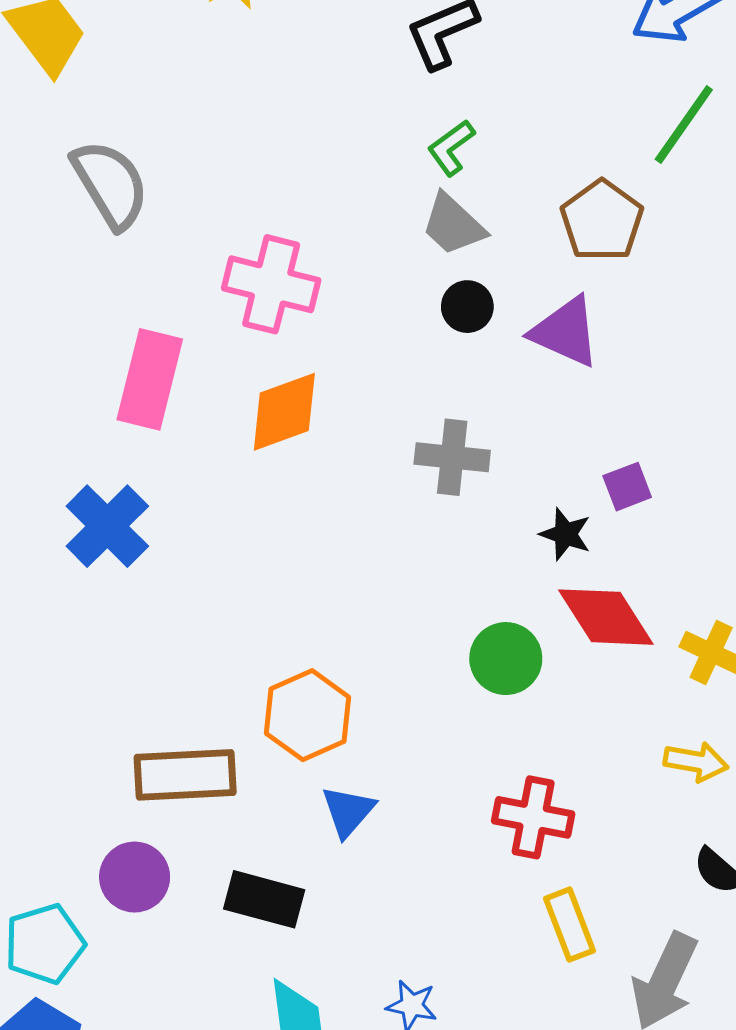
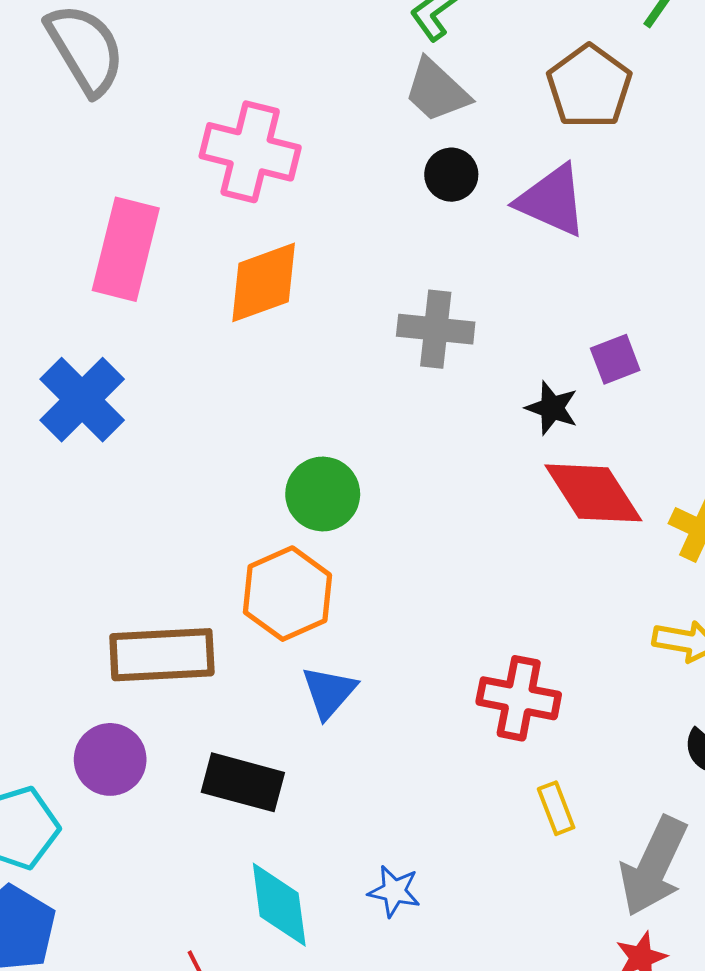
green circle: (506, 659) -> (323, 494), moved
yellow rectangle: (570, 925) -> (556, 808), size x0.7

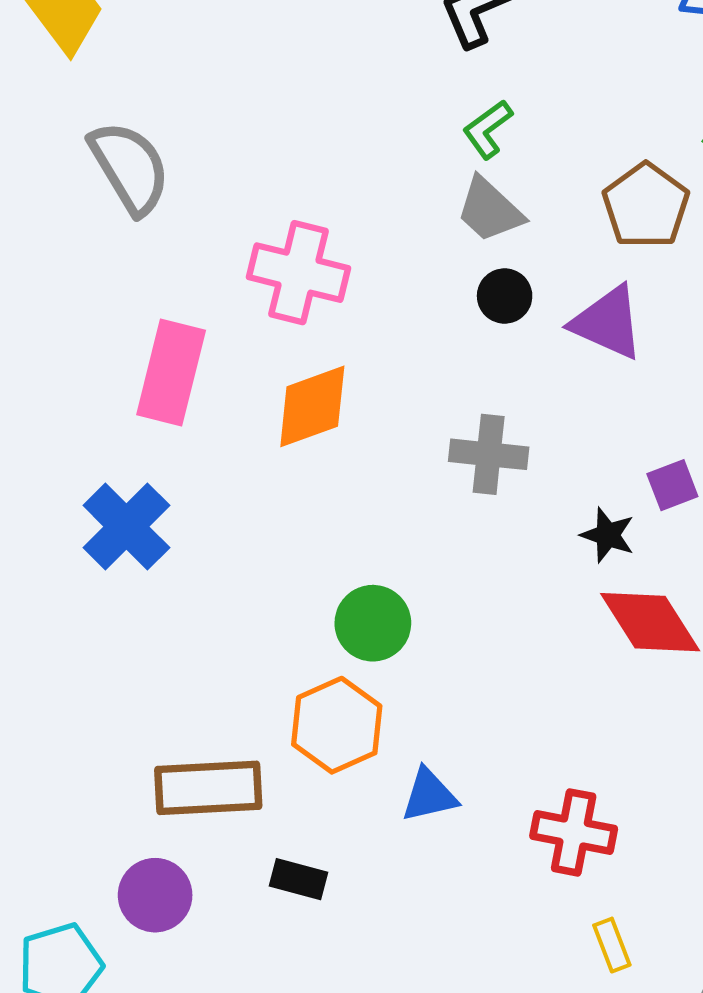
blue triangle: (329, 692) -> (429, 795), moved, turned 36
black rectangle: (243, 782) -> (299, 879), moved, size x0.7

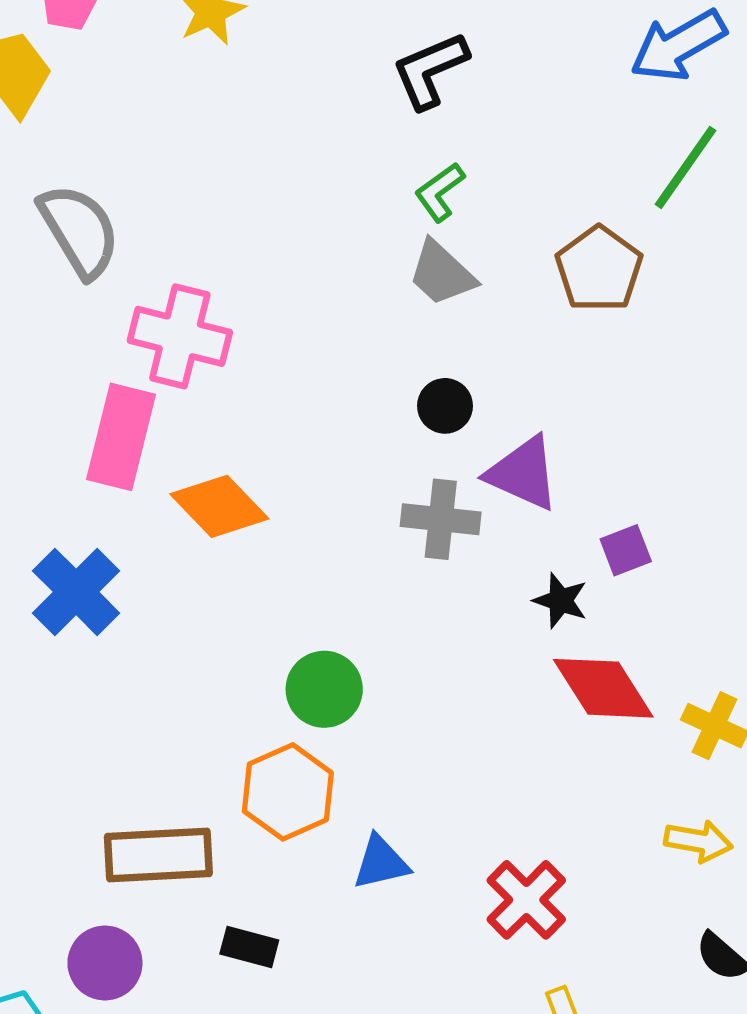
pink cross: (299, 273) -> (180, 336), moved
black circle: (505, 296) -> (445, 406), moved
purple triangle: (608, 323) -> (523, 473), moved
orange diamond: (312, 406) -> (219, 506), moved, turned 66
red cross: (574, 832) -> (526, 900), turned 34

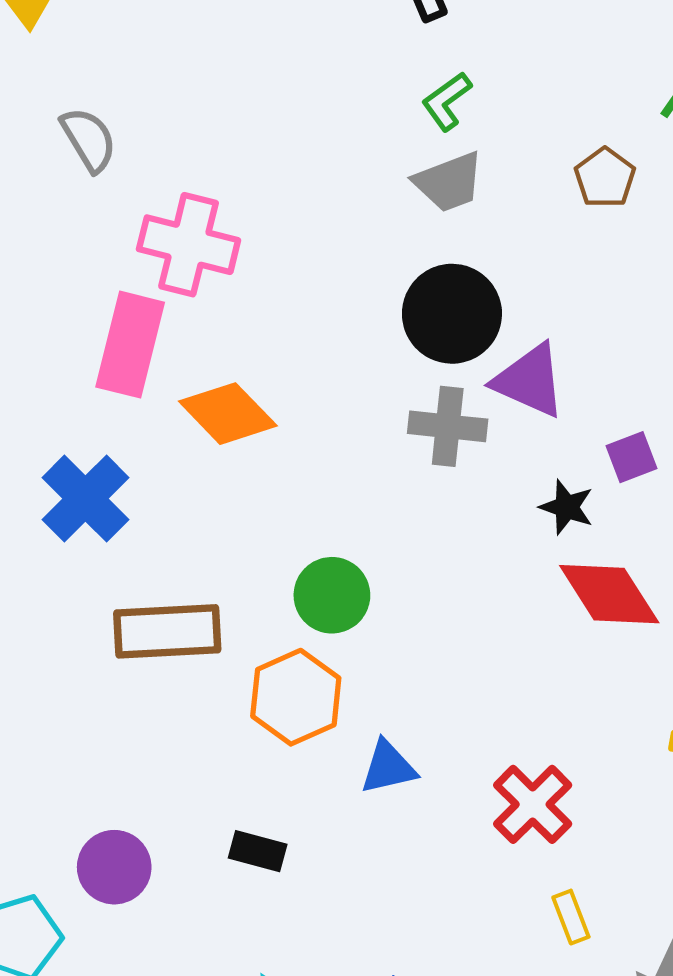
gray semicircle: (79, 231) -> (89, 140), size x0.7
brown pentagon: (599, 269) -> (605, 178), size x0.7
gray trapezoid: (442, 273) -> (449, 182), turned -64
black circle: (445, 406) -> (452, 314), size x1.8
brown rectangle: (158, 855) -> (167, 631), moved

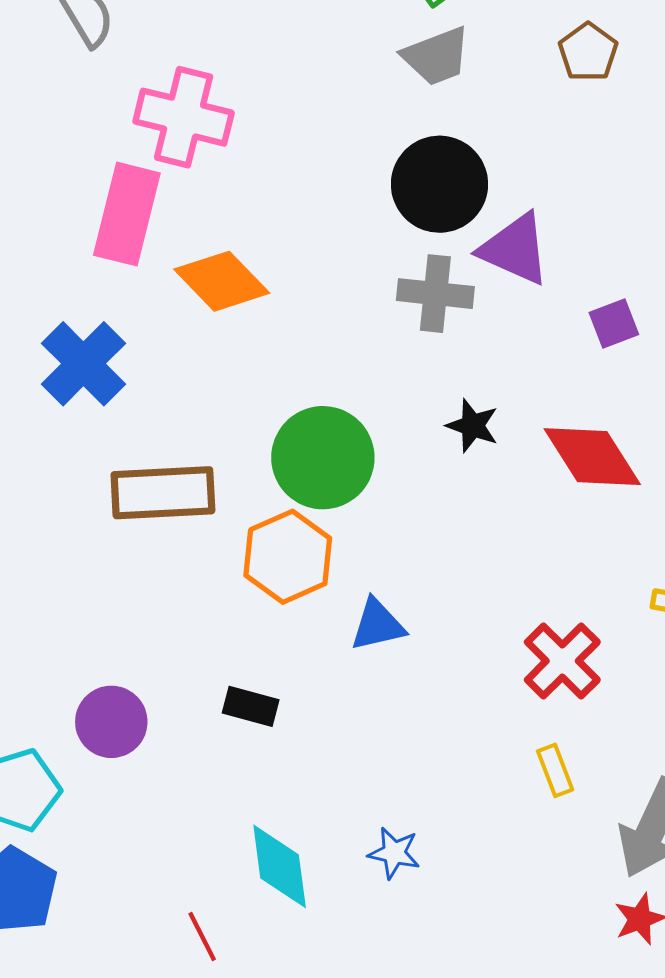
black star: (567, 507) -> (473, 426), moved
green circle: (332, 595) -> (323, 458), size x1.4
red cross: (533, 804) -> (562, 661), moved

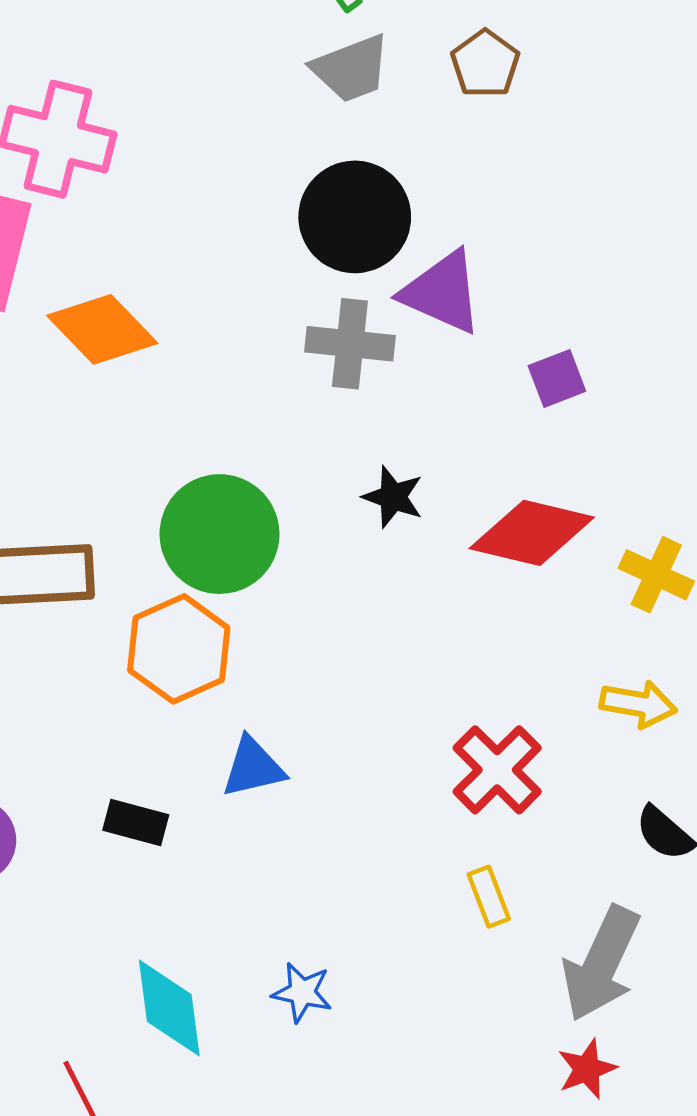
brown pentagon: (588, 52) -> (485, 64), moved
red diamond: (592, 457) -> (532, 533), turned -44
blue triangle: (378, 625) -> (253, 767), moved

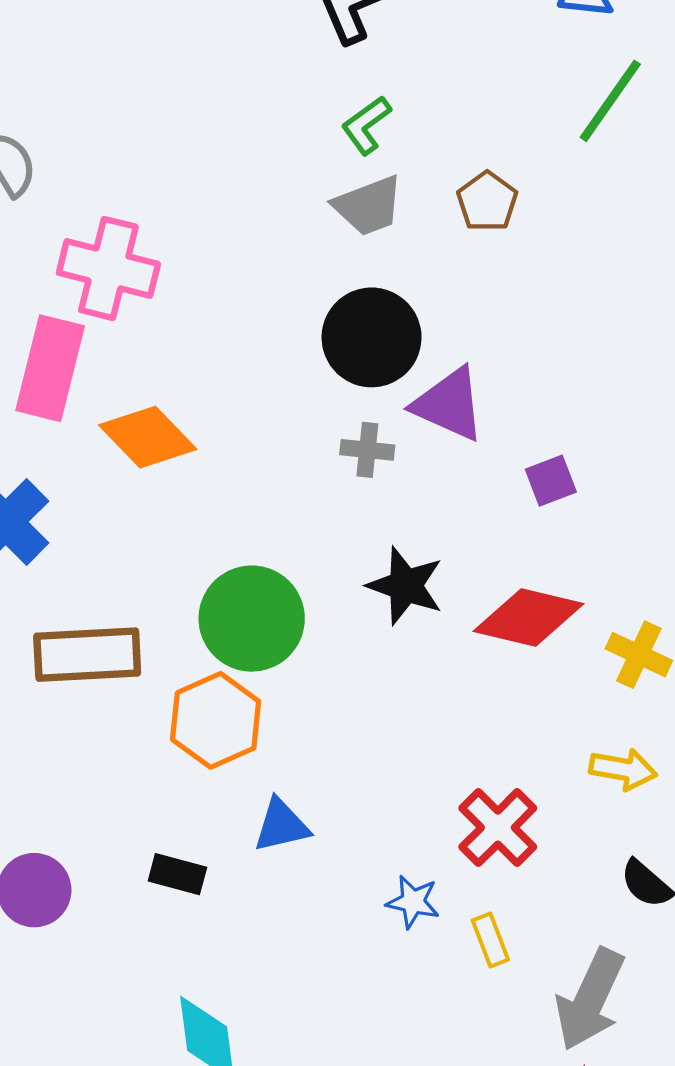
gray cross: (350, 344) -> (367, 450), size x0.7
black star: (393, 497) -> (405, 586), size x1.4
blue star: (302, 992) -> (413, 902), moved

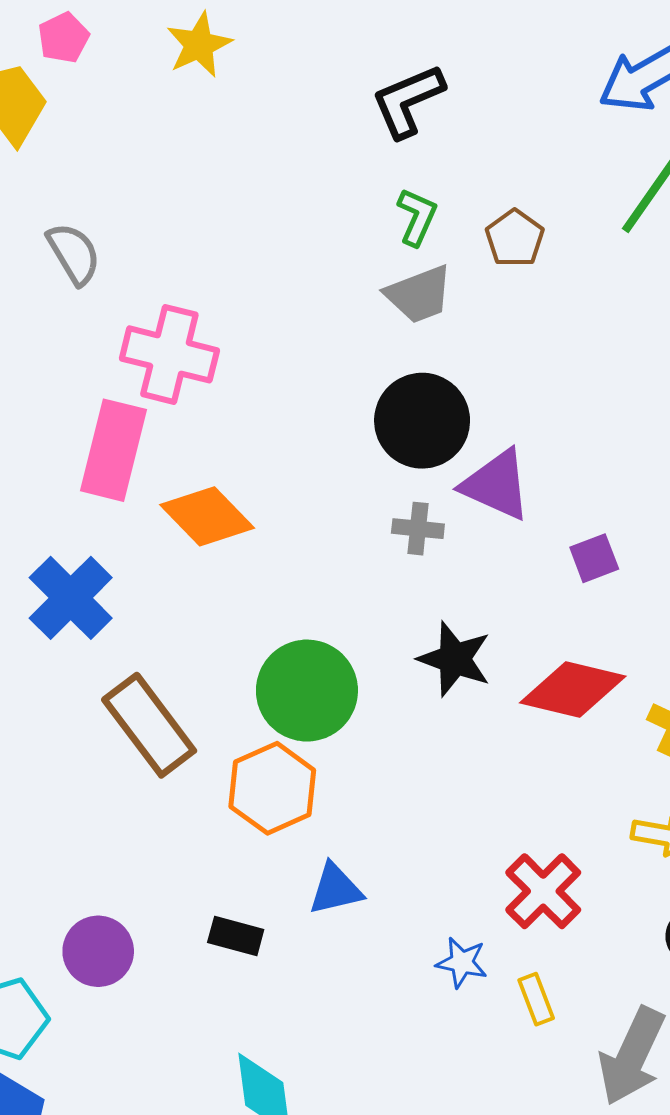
green L-shape: (366, 125) -> (417, 217), turned 150
brown pentagon: (487, 202) -> (515, 238), moved
brown rectangle: (87, 655) -> (149, 725), turned 56

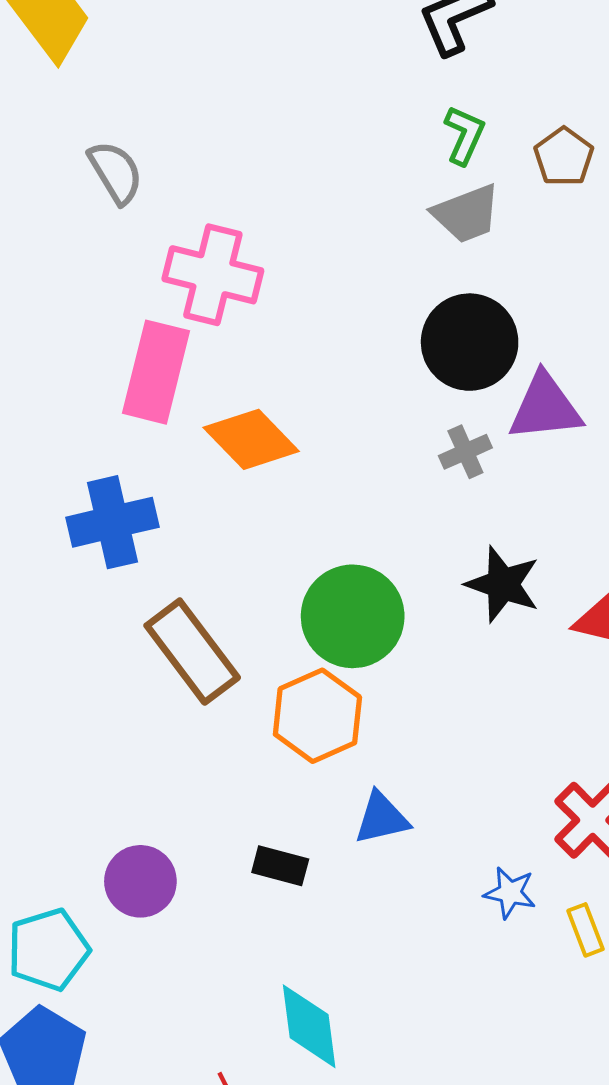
purple triangle: (496, 485) -> (545, 407), turned -30
gray cross: (418, 529) -> (465, 452), turned -30
blue cross: (71, 598) -> (113, 522), turned 32

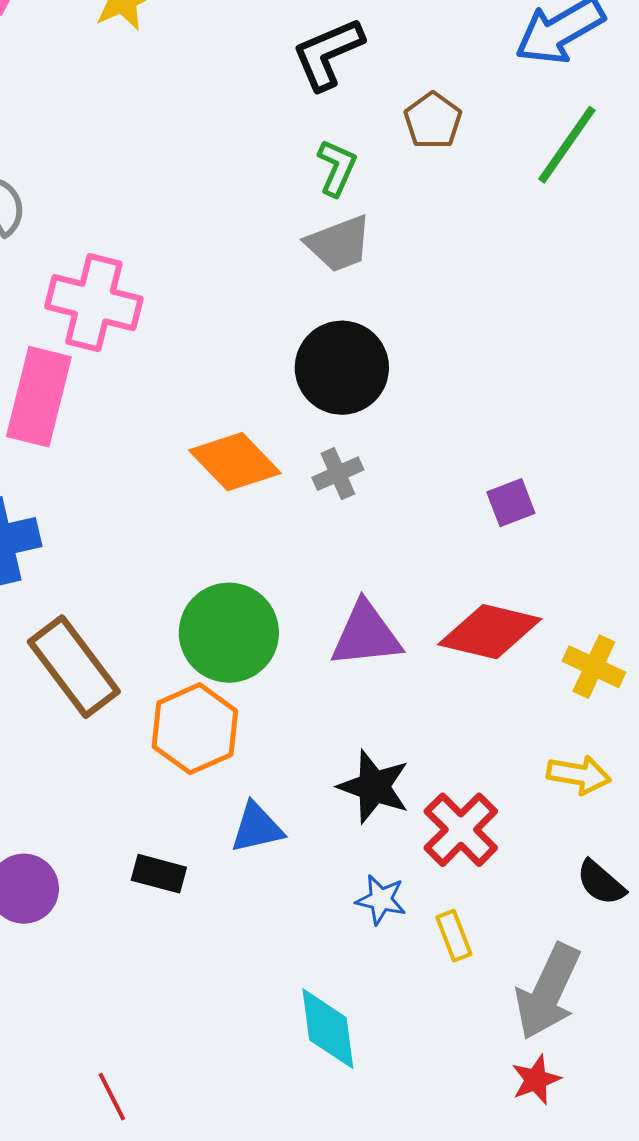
brown pentagon: (564, 157) -> (433, 121), moved
purple triangle: (545, 407) -> (366, 635), moved
orange diamond: (251, 439) -> (235, 462), moved
black star: (503, 584) -> (374, 787), moved
cyan diamond: (309, 1026) -> (328, 1029), moved

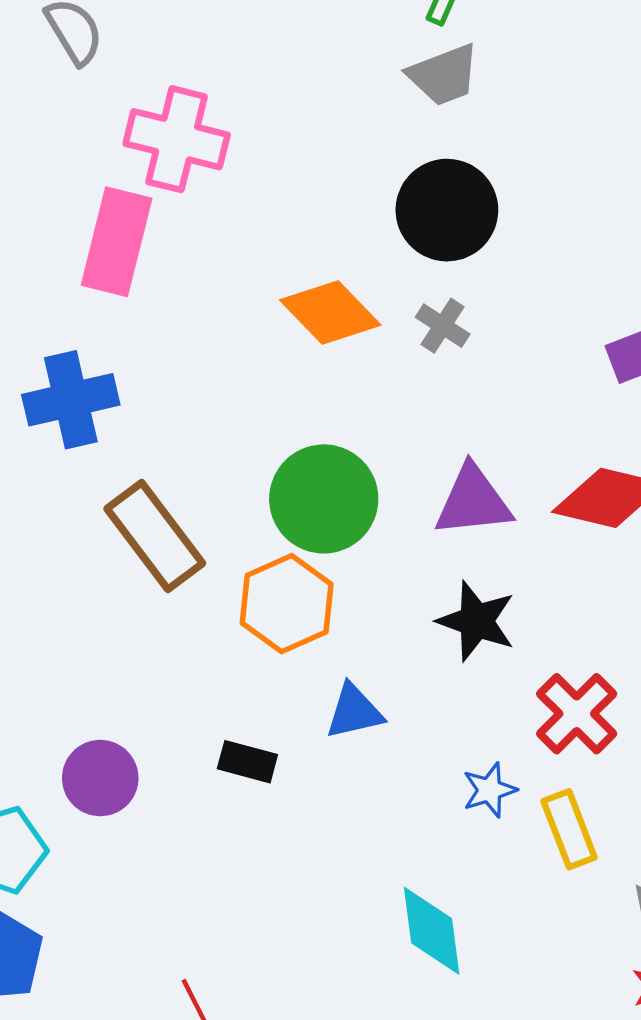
gray cross: (338, 474) -> (443, 326), turned -33
black star: (374, 787) -> (476, 621), moved
blue star: (381, 900) -> (489, 790), turned -30
yellow rectangle: (454, 936) -> (569, 829), size x1.4

